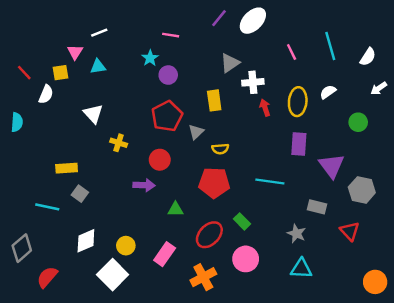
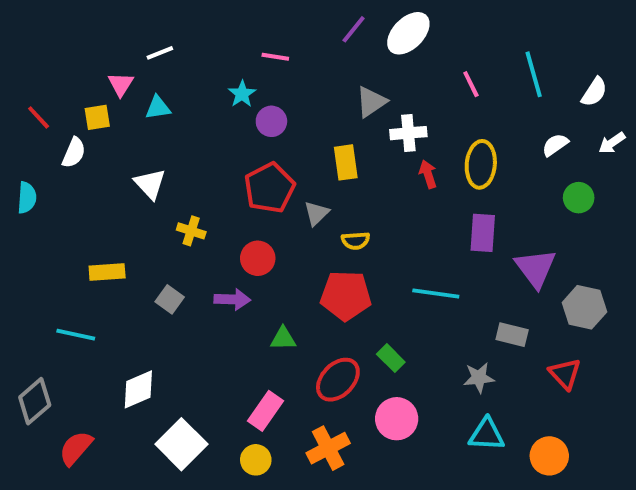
white semicircle: (328, 92) -> (555, 145), moved
gray square: (80, 194) -> (170, 299), moved
gray star: (296, 234) -> (479, 378), turned -30
yellow circle: (126, 246) -> (256, 460), moved
orange circle: (375, 282) -> (549, 456), moved

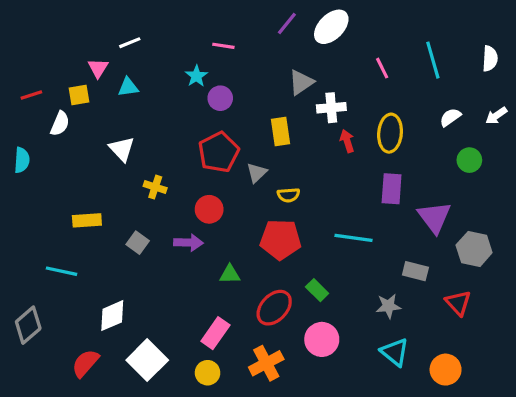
white semicircle: (594, 92) -> (490, 59), moved, turned -30
red line: (39, 117) -> (31, 95), turned -65
cyan triangle: (487, 434) -> (395, 352), turned 36
red semicircle: (76, 448) -> (85, 363), moved

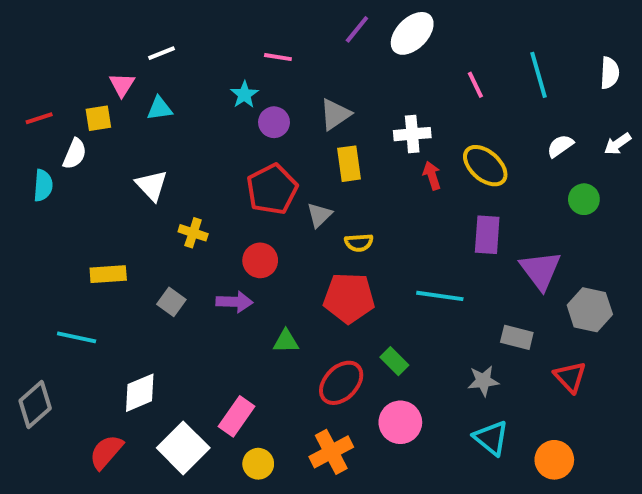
gray triangle: (301, 82) -> (335, 114), moved
yellow ellipse: (390, 133) -> (485, 166), turned -54
cyan semicircle: (22, 160) -> (43, 185), moved
pink rectangle: (215, 333) -> (236, 416), moved

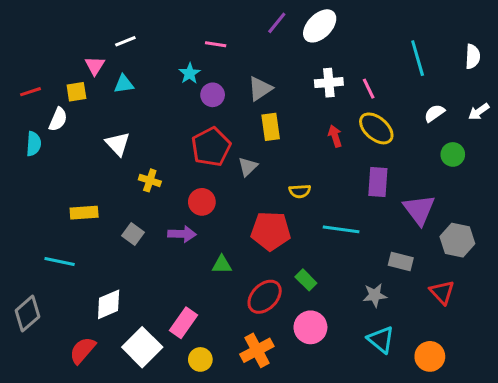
pink line: (475, 85) -> (369, 89), moved
white cross: (412, 134) -> (329, 83), moved
yellow semicircle: (359, 243) -> (300, 191), moved

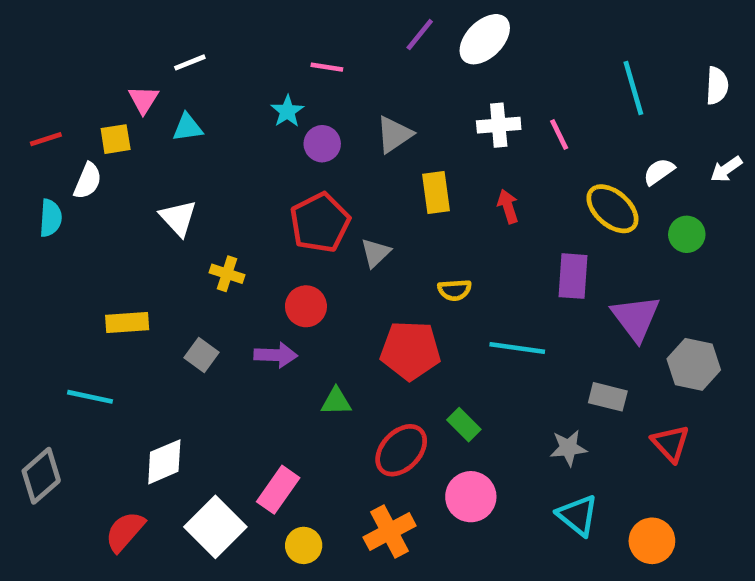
yellow rectangle: (271, 127) -> (436, 192), moved
yellow ellipse: (376, 128) -> (612, 209), moved

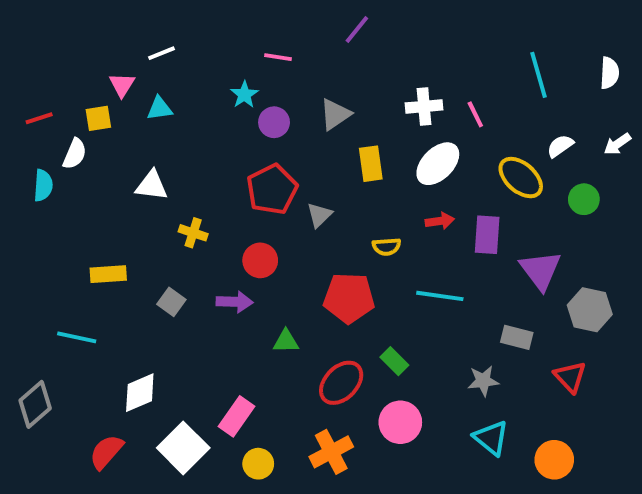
white ellipse: (485, 39) -> (438, 164), moved
red arrow: (508, 206) -> (440, 221), moved, turned 100
white triangle: (178, 218) -> (152, 185), turned -40

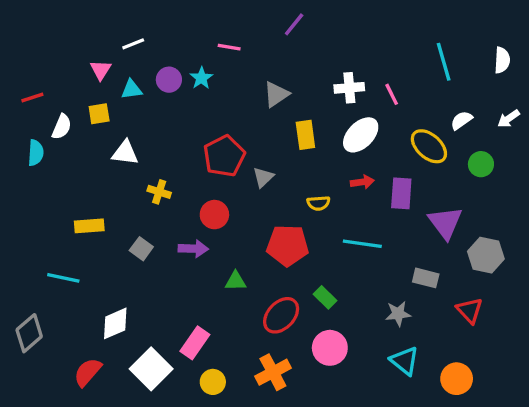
yellow square: (98, 118) -> (99, 114), moved
purple circle: (274, 122) -> (169, 80), moved

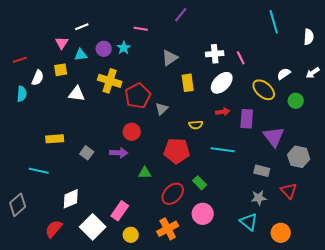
cyan line: (444, 62) -> (274, 22), moved
yellow cross: (159, 192) -> (110, 81), moved, size x1.6
gray star: (398, 314) -> (259, 198), moved

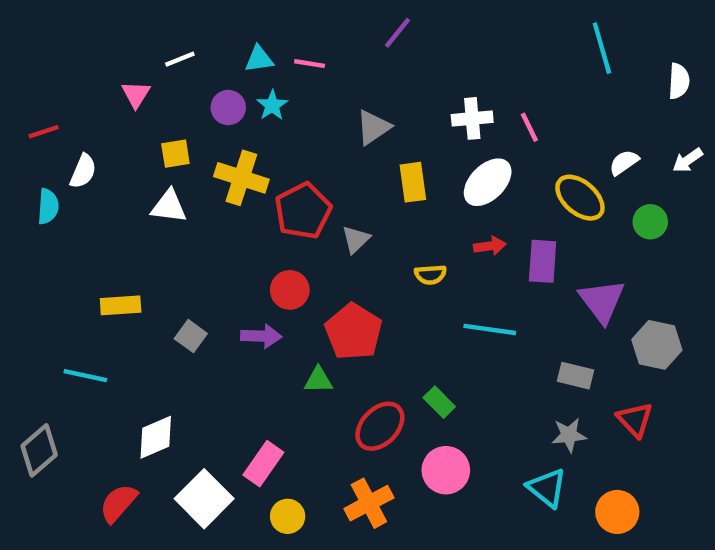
cyan triangle: (81, 55) -> (259, 59), moved
yellow square: (61, 70) -> (175, 154), moved
red pentagon: (177, 151) -> (354, 332), moved, turned 30

